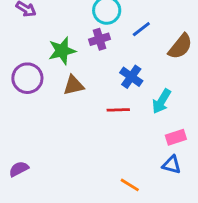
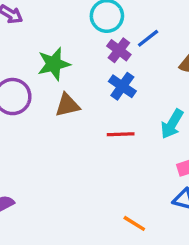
purple cross: (100, 39) -> (119, 50), moved, turned -36
blue cross: (131, 77) -> (122, 86), moved

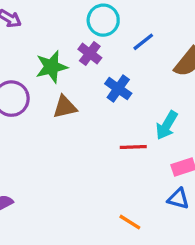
purple cross: (119, 50) -> (90, 54), moved
red line: (121, 134) -> (133, 147), moved

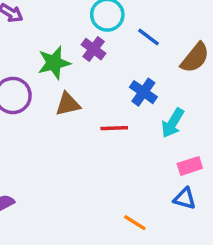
blue line: (143, 42) -> (149, 37), turned 75
blue cross: (118, 89) -> (143, 92), moved
red line: (133, 147) -> (114, 128), moved

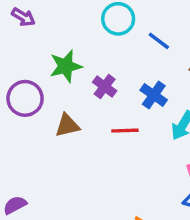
purple cross: (94, 49) -> (105, 87), moved
brown triangle: (68, 104) -> (67, 125), moved

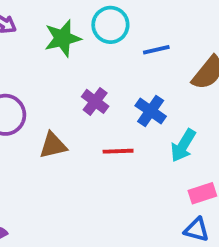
blue line: (159, 41) -> (156, 50), turned -50
green star: (66, 66) -> (63, 38), moved

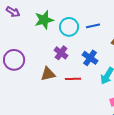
cyan circle: (110, 25) -> (69, 27), moved
brown triangle: (53, 145) -> (48, 74), moved

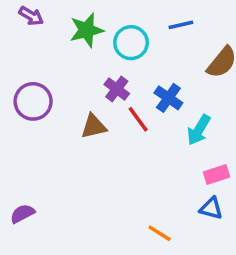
blue line: (93, 26) -> (181, 25), moved
red line: (73, 79) -> (138, 119), moved, turned 56

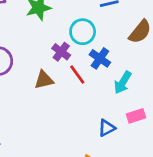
cyan circle: (131, 43) -> (83, 32), moved
blue triangle: (211, 208) -> (107, 128), moved, turned -42

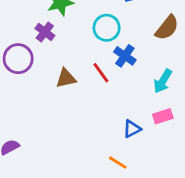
purple cross: (61, 52) -> (45, 32), moved
cyan arrow: (123, 82) -> (163, 81), moved

